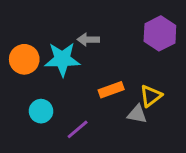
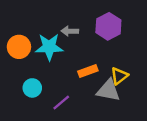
purple hexagon: (160, 33) -> (108, 26), moved
gray triangle: (137, 114) -> (108, 90), size x1.5

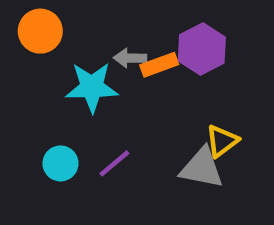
orange circle: (19, 47) -> (40, 31), moved
orange rectangle: (88, 71) -> (159, 65), moved
purple line: (61, 102) -> (114, 163), moved

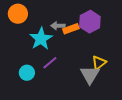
cyan star: (92, 87) -> (41, 39), turned -30
purple line: (114, 163) -> (50, 63), moved
gray triangle: (202, 168) -> (90, 75), turned 50

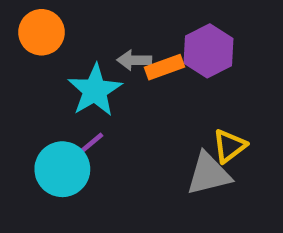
purple line: (50, 63) -> (88, 146), moved
cyan circle: (27, 73) -> (62, 169), size x1.5
gray triangle: (90, 75) -> (209, 174), turned 45

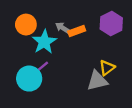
orange circle: (41, 32) -> (26, 25), moved
purple hexagon: (209, 51) -> (111, 23), moved
gray arrow: (134, 60) -> (63, 28), turned 32

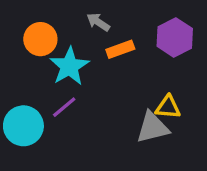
gray arrow: (63, 28) -> (98, 22), moved
yellow triangle: (107, 68) -> (168, 107), turned 42
cyan circle: (29, 79) -> (23, 126), moved

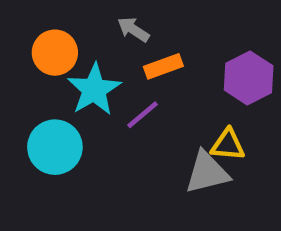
purple hexagon: (175, 37) -> (249, 78), moved
purple line: (64, 107) -> (143, 115), moved
cyan circle: (23, 126) -> (55, 147), moved

